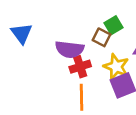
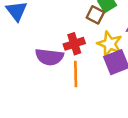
purple semicircle: (70, 49) -> (49, 57), moved

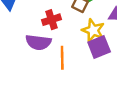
red cross: (74, 44) -> (52, 20), moved

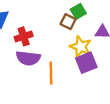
red cross: (52, 20) -> (24, 36), moved

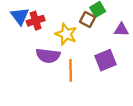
red cross: (24, 36) -> (36, 21), moved
yellow star: (81, 47) -> (66, 34), moved

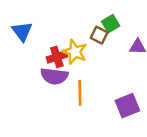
red cross: (36, 21) -> (57, 57), moved
purple square: (106, 60) -> (127, 106), moved

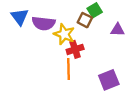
red cross: (57, 57) -> (75, 49), moved
purple semicircle: (54, 76) -> (44, 23), moved

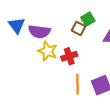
yellow star: (64, 34) -> (48, 51), moved
orange line: (69, 69) -> (77, 84), moved

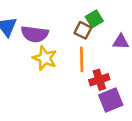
red cross: (69, 56) -> (99, 80), moved
orange line: (77, 84) -> (82, 59), moved

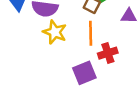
purple square: (111, 100) -> (84, 73), moved

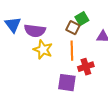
purple square: (84, 73) -> (67, 83), turned 30

